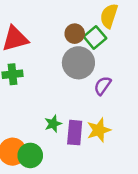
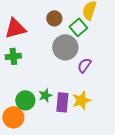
brown circle: (75, 34) -> (54, 18), moved
green circle: (30, 155) -> (25, 100), moved

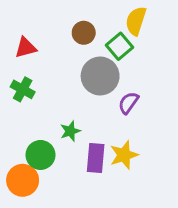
red triangle: (15, 28) -> (26, 48), size x0.7
green cross: (13, 56) -> (23, 89), turned 35
green star: (45, 95) -> (70, 131), moved

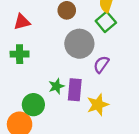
green square: (119, 46) -> (106, 22), moved
green cross: (23, 89) -> (20, 54), turned -30
purple rectangle: (96, 158) -> (75, 90), moved

